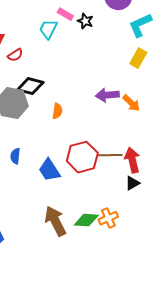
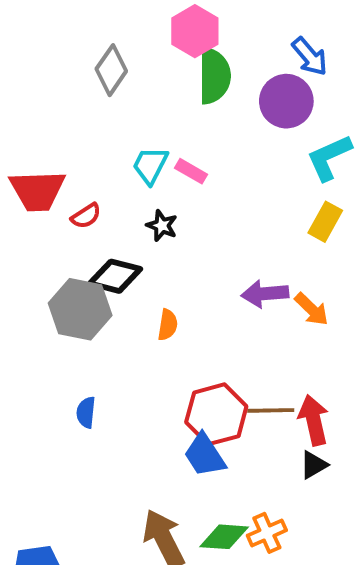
pink rectangle: (65, 14) -> (191, 171), moved
black star: (85, 21) -> (162, 226), moved
blue trapezoid: (49, 170) -> (205, 455), moved

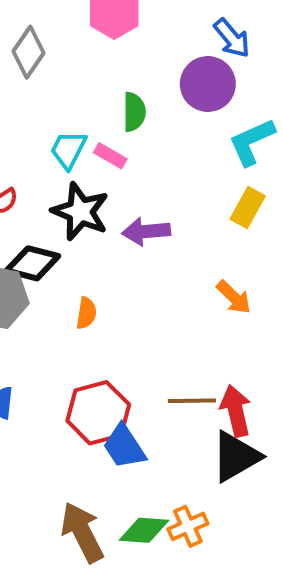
green semicircle: (214, 76) -> (134, 112), moved, size x0.7
black star: (162, 226) -> (80, 212), size x1.8
purple arrow: (265, 294) -> (146, 231), moved
red hexagon: (216, 414) -> (98, 413), moved
black triangle: (314, 465) -> (236, 457), size x1.8

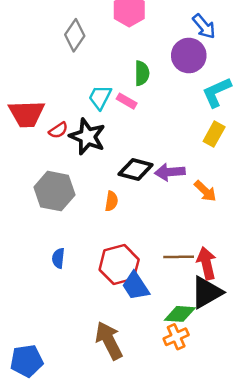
black star: (80, 212) -> (87, 137), moved
purple arrow: (146, 231) -> (170, 172), moved
black diamond: (33, 263) -> (136, 170), moved
green diamond: (144, 530) -> (180, 314), moved

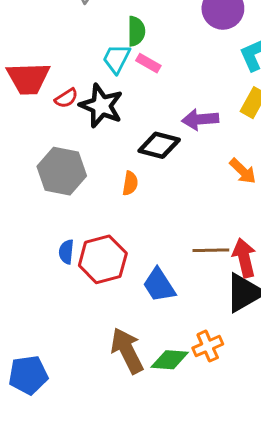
green semicircle: (142, 73) -> (136, 31), moved
purple arrow: (170, 172) -> (200, 119), moved
red hexagon: (119, 265) -> (103, 259), moved
green diamond: (180, 314) -> (170, 360), moved

